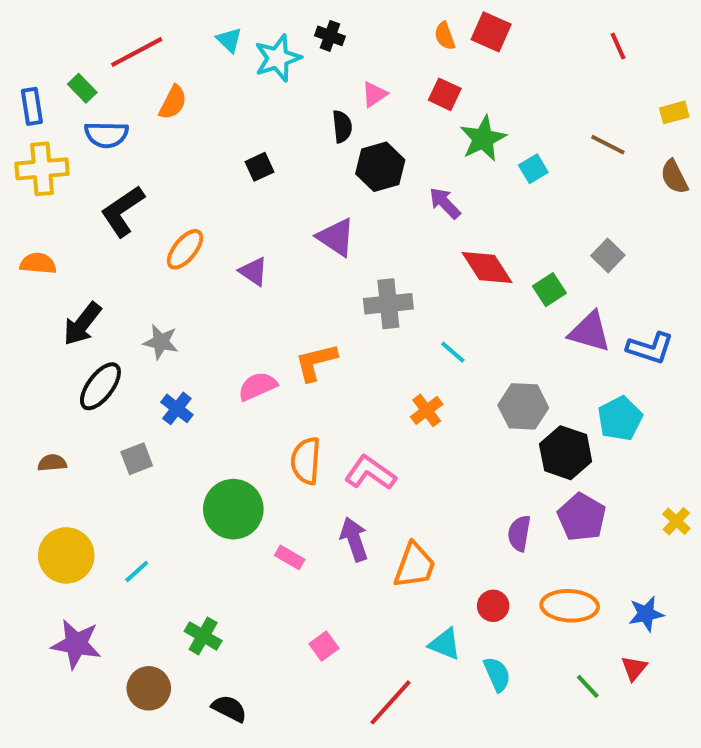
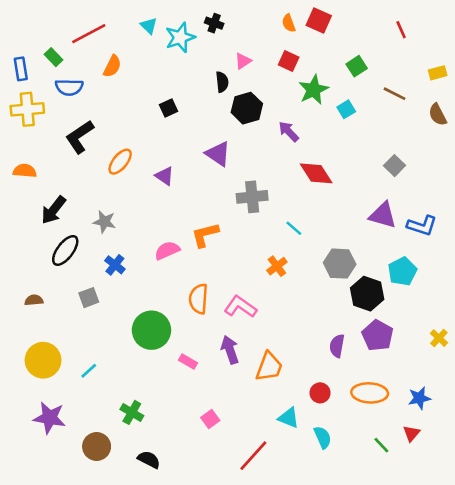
green square: (549, 290) -> (357, 66), moved

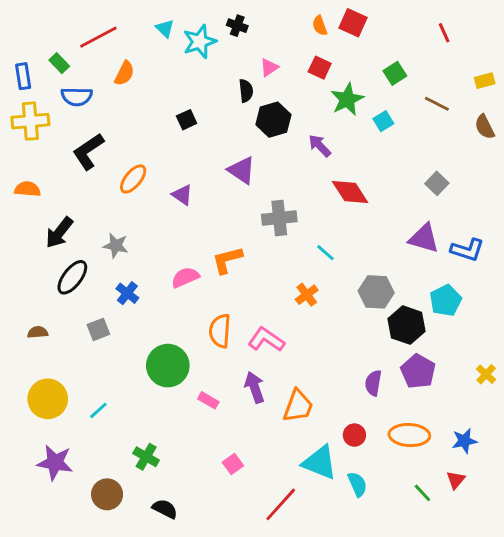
cyan triangle: (289, 418) -> (320, 463), size x1.5

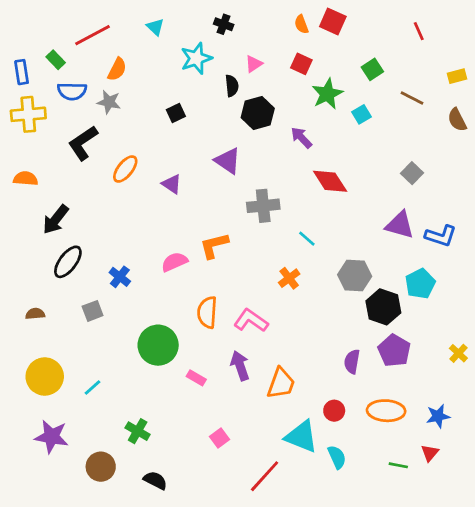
cyan star: (200, 42) -> (196, 58), moved
gray star: (116, 245) -> (109, 102), moved
green line: (422, 493) -> (398, 465), turned -36

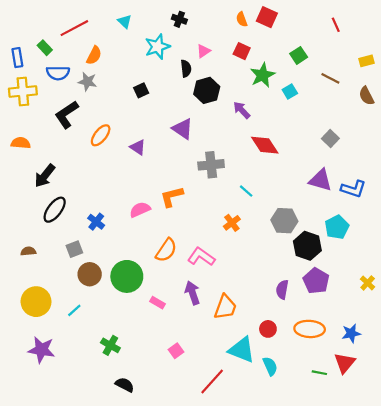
orange semicircle: (207, 312) -> (166, 250), turned -150
red triangle: (430, 453) -> (345, 363), size x1.5
brown circle: (101, 467) -> (90, 274), moved

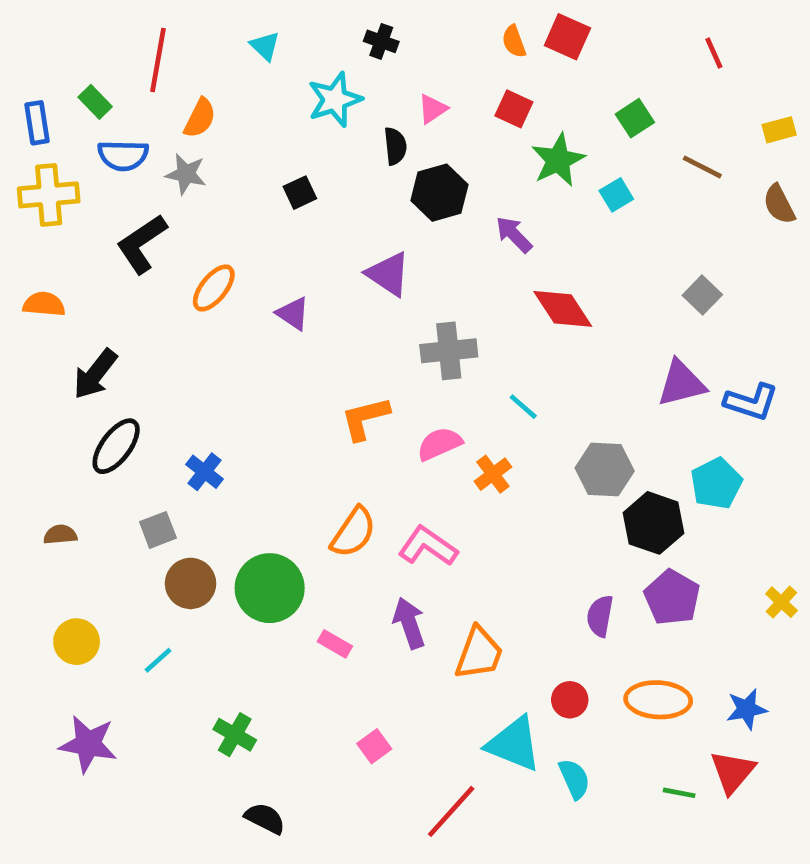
red line: (74, 28) -> (158, 60), turned -52
purple triangle: (321, 180) -> (681, 383), turned -30
pink semicircle: (140, 210) -> (439, 444), moved
yellow circle: (36, 302) -> (77, 642), size x0.7

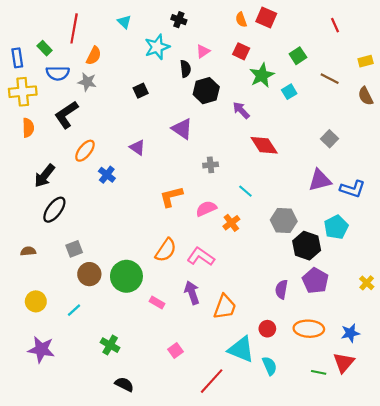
orange ellipse: (214, 288) -> (85, 151), moved
orange semicircle: (44, 304) -> (28, 128), moved, turned 84
gray cross: (449, 351) -> (211, 165), size x0.6
blue cross: (204, 472) -> (107, 175), moved

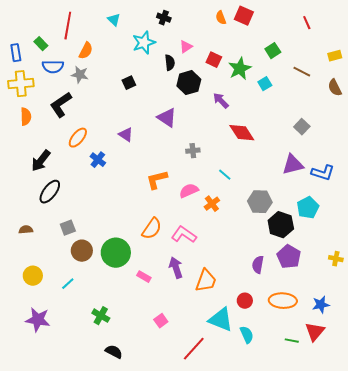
red square: (241, 51) -> (214, 60), moved
yellow cross: (367, 283) -> (336, 259), turned -32

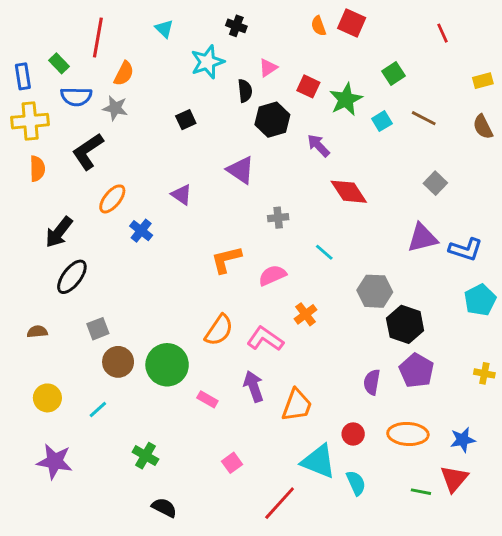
brown line: (302, 72) -> (424, 118), moved
orange cross: (212, 204) -> (306, 314), moved
cyan pentagon: (308, 208) -> (480, 300), moved

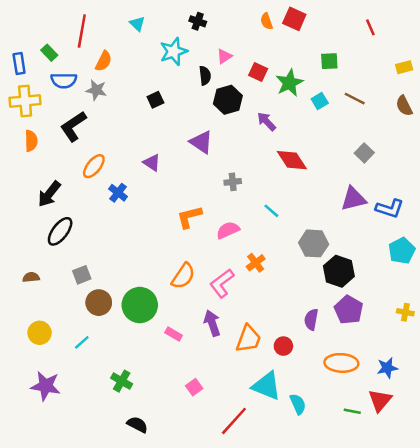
green square: (393, 73) -> (329, 61), turned 30
pink L-shape: (265, 339) -> (222, 283), turned -72
red circle: (353, 434) -> (283, 346), moved

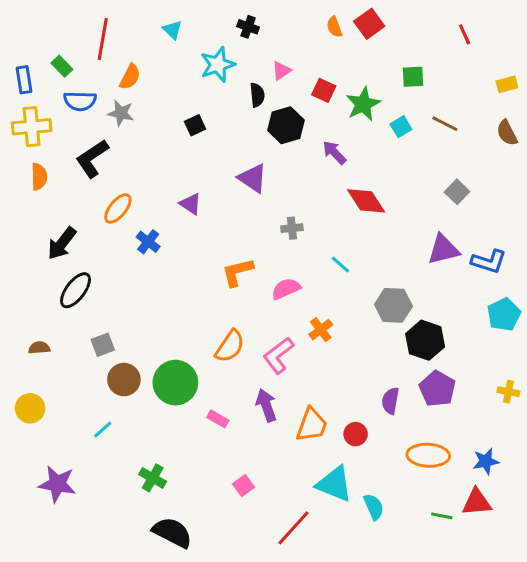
red square: (294, 19) -> (369, 24), turned 30
yellow circle: (40, 333) -> (30, 408), moved
red triangle: (380, 400) -> (477, 502), turned 45
black semicircle: (137, 425) -> (172, 532), size x1.5

